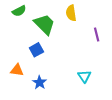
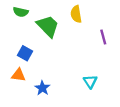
green semicircle: (19, 11) -> (21, 12), turned 40
blue square: (36, 50) -> (25, 53), moved, turned -32

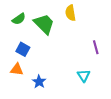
green semicircle: (21, 12) -> (19, 19), moved, turned -48
purple line: (103, 37) -> (96, 47), moved

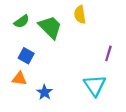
purple line: (96, 47) -> (108, 53), turned 32
cyan triangle: (84, 76) -> (95, 85), size x1.5

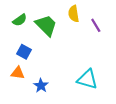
purple line: (108, 53) -> (96, 25), moved, turned -48
cyan triangle: (95, 85) -> (87, 79), turned -40

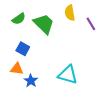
cyan triangle: (87, 79) -> (68, 75), moved
blue star: (41, 86) -> (31, 81), moved

